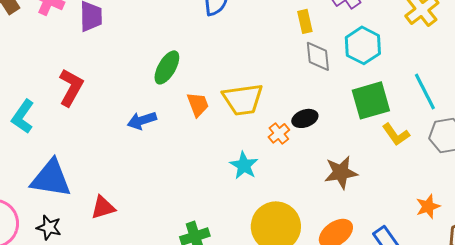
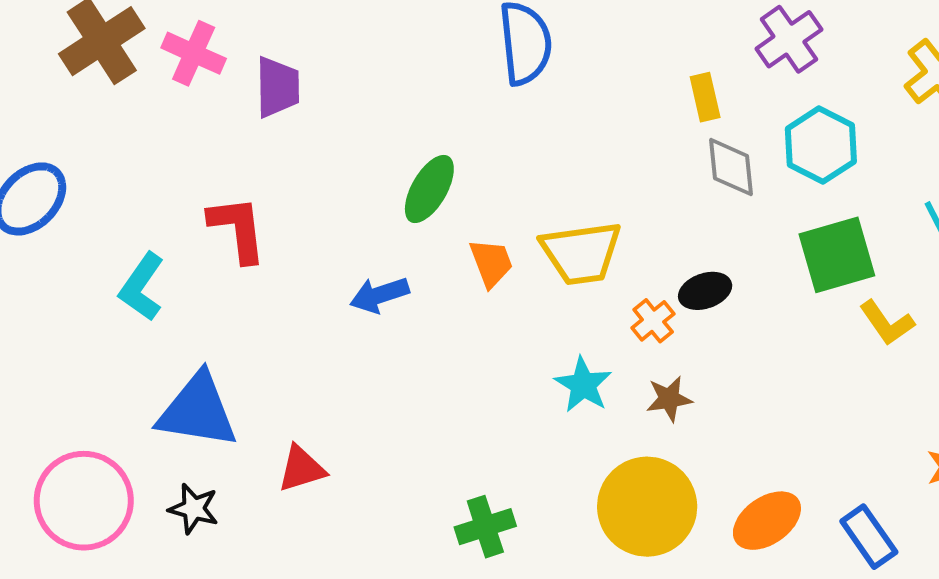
red L-shape: (71, 87) -> (238, 229), turned -36
brown star: (341, 172) -> (669, 399), moved, size x0.7

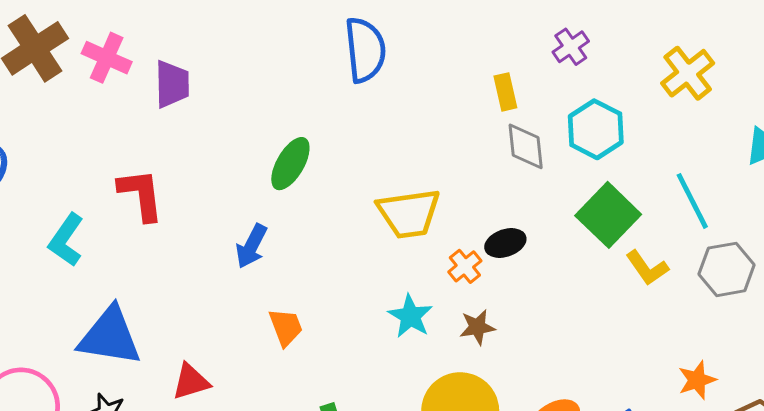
purple cross: (789, 39) -> (571, 47), size x0.7
green square: (837, 255) -> (608, 215), turned -30
orange trapezoid: (491, 263) -> (286, 327), moved
blue arrow: (379, 295) -> (251, 246), turned -45

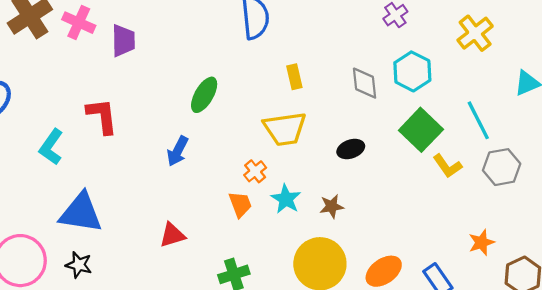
yellow rectangle: (505, 92) -> (294, 77), moved
orange cross: (465, 266) -> (255, 171), moved
orange trapezoid: (286, 327) -> (240, 204), moved
red triangle: (191, 382) -> (172, 235), moved

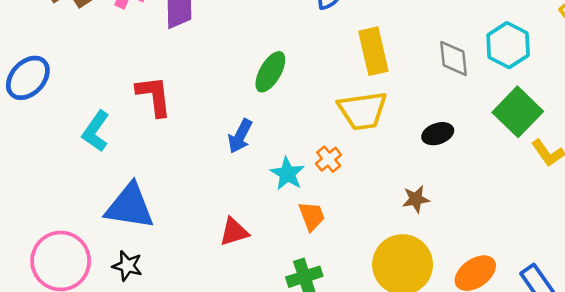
yellow rectangle: (294, 77) -> (373, 51), size x1.6
cyan star: (286, 199) -> (287, 174), moved
orange trapezoid: (240, 204) -> (312, 216), moved

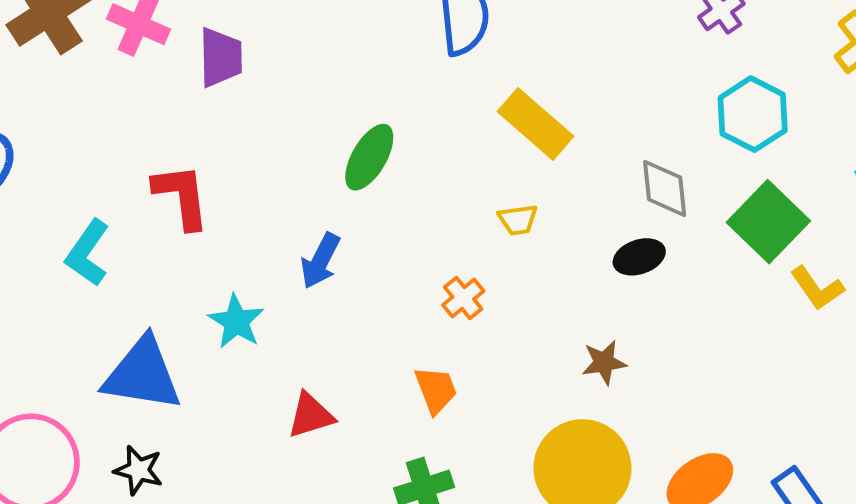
yellow rectangle: (373, 51) -> (536, 124), turned -36
gray diamond: (453, 58) -> (665, 188), moved
yellow trapezoid: (363, 111) -> (518, 220), size x0.5
cyan star: (287, 174) -> (236, 321), moved

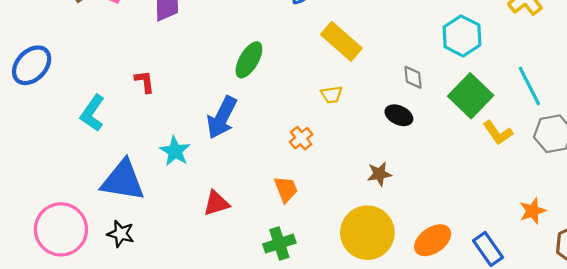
gray diamond: (665, 188) -> (413, 77), size x0.7
red L-shape: (182, 196) -> (145, 82), size x0.6
black ellipse: (639, 257) -> (399, 115), turned 44
blue arrow: (320, 261) -> (222, 117), size x1.4

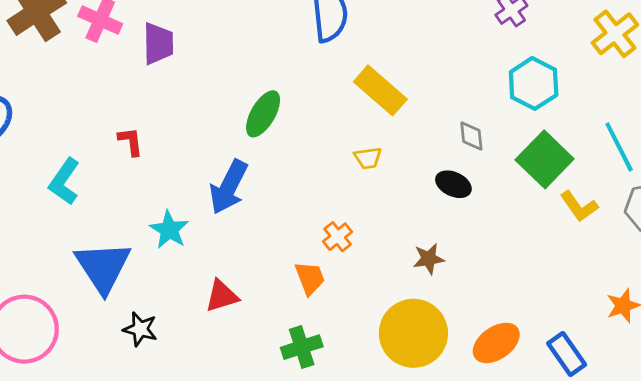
orange cross: (301, 138) -> (338, 237), moved
blue triangle: (123, 180) -> (103, 267), turned 48
black star: (121, 234) -> (140, 329), moved

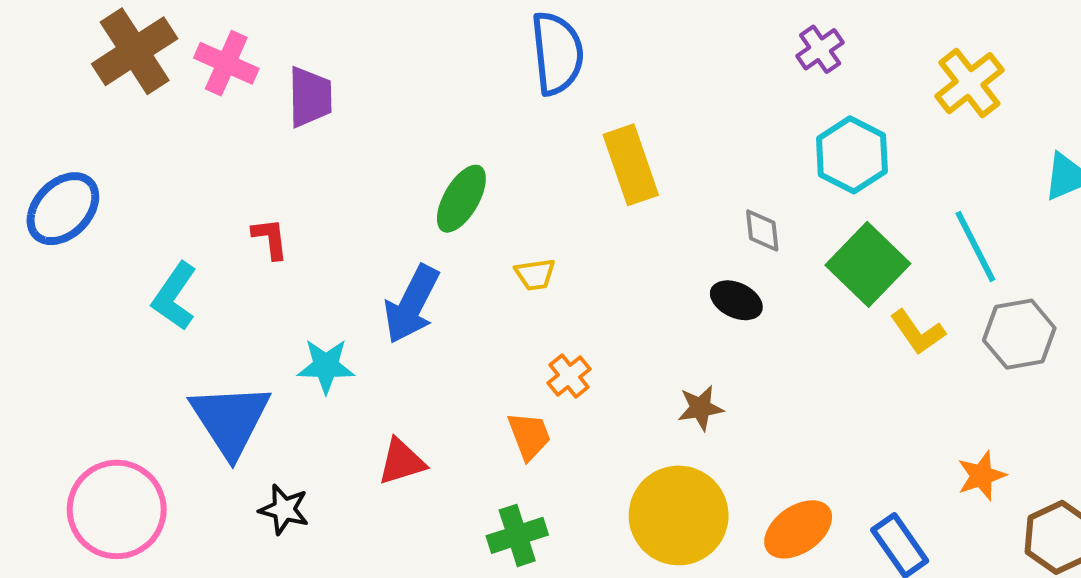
yellow rectangle: (380, 90) -> (631, 165), turned 30
yellow trapezoid: (368, 158) -> (535, 274), moved
cyan star: (169, 230) -> (326, 366), turned -30

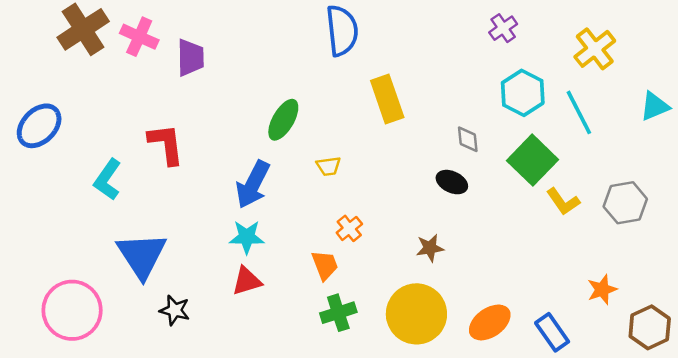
red L-shape: (270, 239) -> (166, 144), size x1.6
cyan line: (975, 246) -> (579, 112), moved
cyan star: (326, 366) -> (247, 237), moved
green cross: (517, 535) -> (338, 313), moved

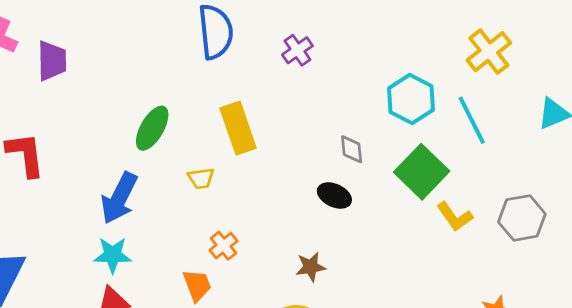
purple cross: (503, 28) -> (297, 50), moved
yellow rectangle: (387, 99) -> (238, 128), moved

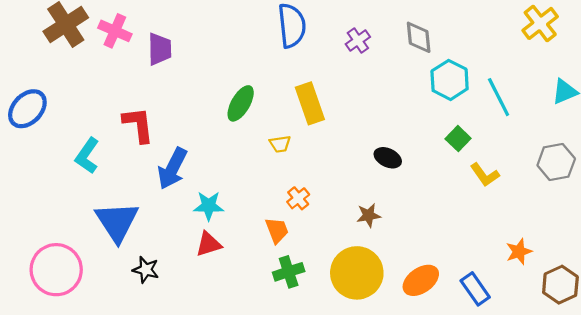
yellow cross: (489, 52) -> (540, 23), moved
gray diamond: (352, 149) -> (419, 37), moved, size x1.4
green square: (422, 172) -> (458, 139), size x0.6
blue arrow: (119, 198) -> (172, 168), moved
gray hexagon: (522, 218) -> (556, 162), moved

